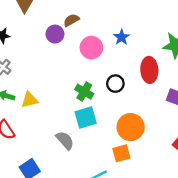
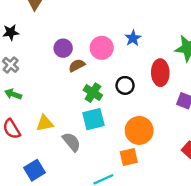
brown semicircle: (71, 20) -> (77, 65), moved
purple circle: (55, 34) -> (63, 48), moved
yellow triangle: (30, 100) -> (45, 123), moved

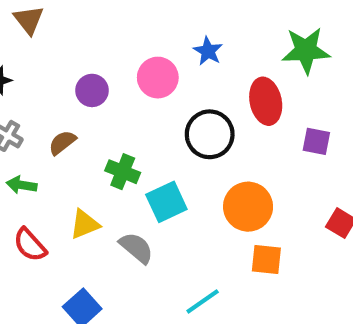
brown semicircle: (77, 65) -> (62, 143), moved
black circle: (125, 85) -> (210, 134), size x1.5
green cross: (93, 93) -> (123, 172), moved
orange square: (129, 157) -> (266, 260), moved, turned 30

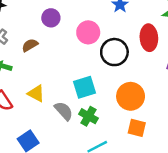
pink circle: (158, 78) -> (88, 32), moved
green cross: (123, 172) -> (88, 116), moved
yellow triangle: (85, 224) -> (36, 93), turned 42

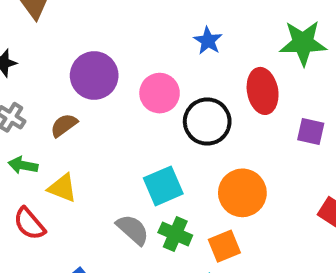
purple circle: (51, 18) -> (94, 76), size x1.5
yellow triangle: (36, 93) -> (62, 188), moved
orange square: (137, 128) -> (224, 246), moved, turned -30

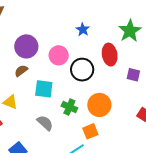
green star: (303, 43) -> (130, 31), turned -30
brown semicircle: (64, 125) -> (21, 71), moved
cyan square: (163, 186) -> (44, 89), moved, turned 30
green cross: (175, 234) -> (69, 107), moved

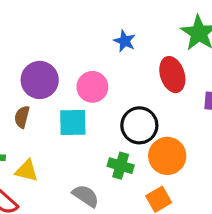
black circle: (82, 70) -> (139, 125), moved
brown semicircle: (21, 71) -> (22, 117), moved, turned -32
cyan square: (44, 89) -> (73, 122), moved

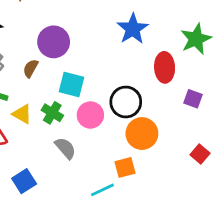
blue star: (125, 41) -> (133, 29), size x1.6
pink circle: (92, 87) -> (90, 115), moved
green cross: (121, 166) -> (52, 113), moved

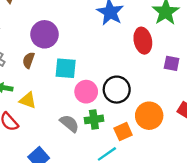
black circle: (126, 102) -> (117, 90), moved
green cross: (52, 113) -> (94, 119), moved, turned -30
orange circle: (142, 134) -> (149, 116), moved

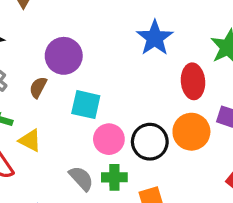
orange circle: (149, 116) -> (191, 132), moved

